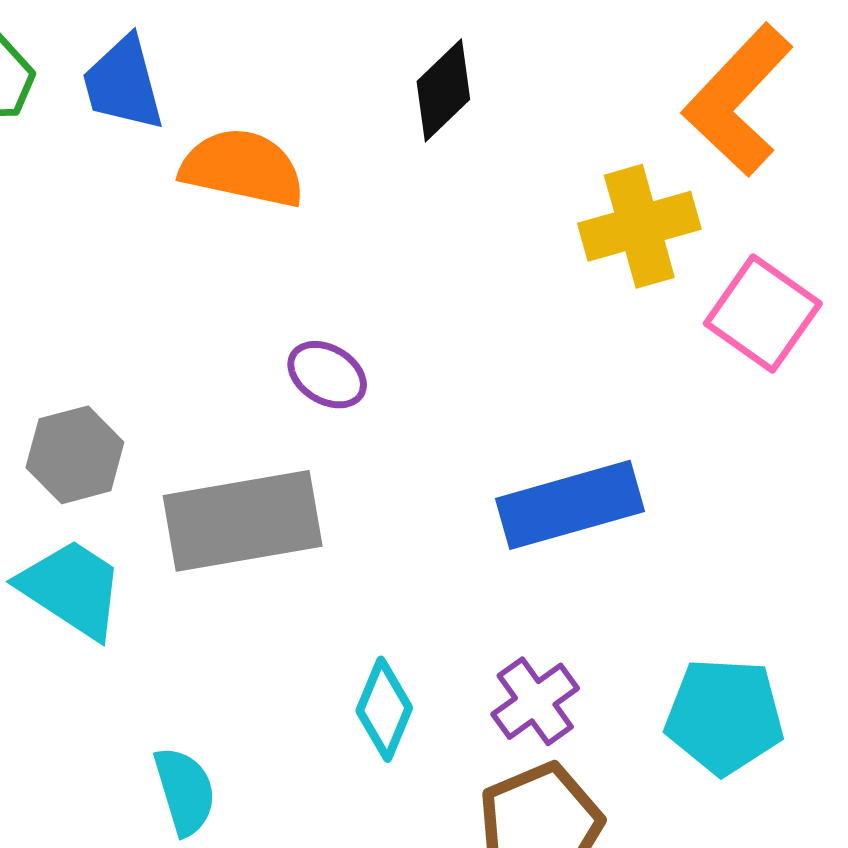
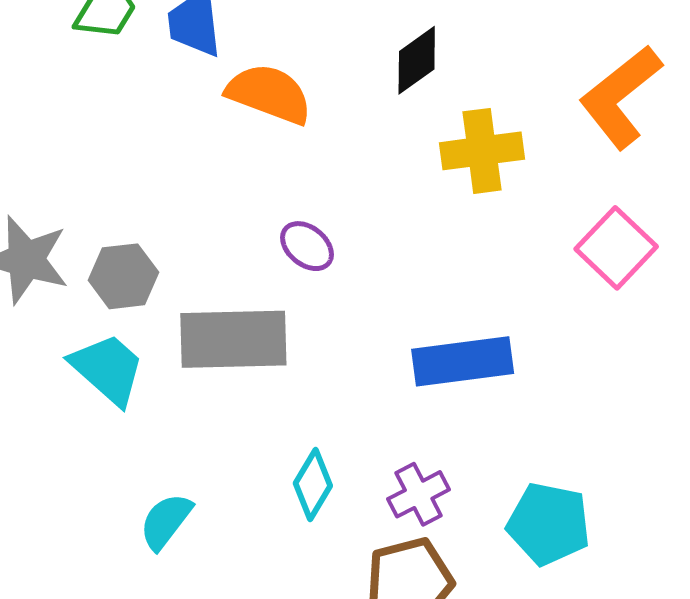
yellow cross: (639, 226) -> (482, 151), moved
cyan semicircle: (185, 791) -> (166, 521), turned -134

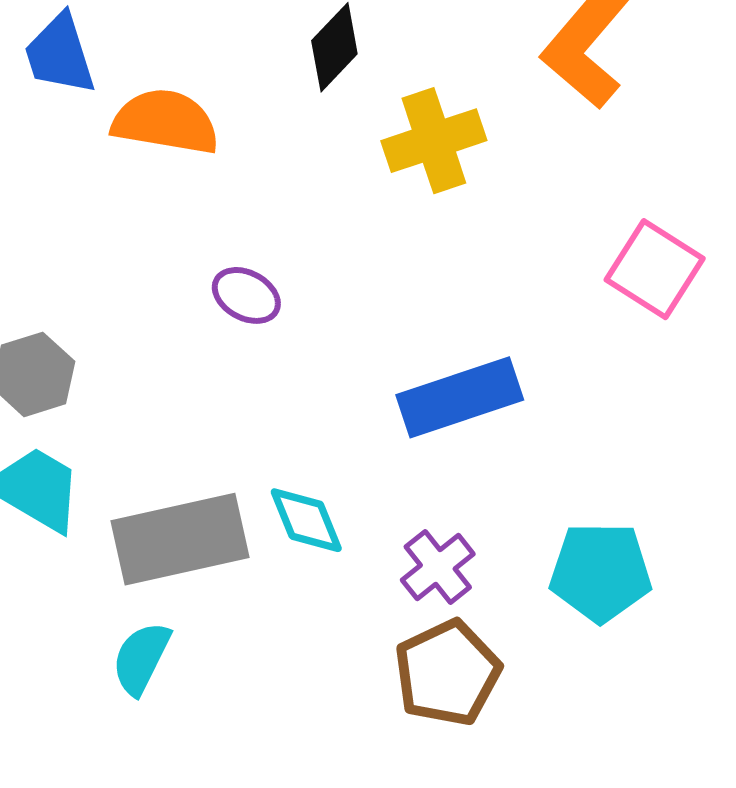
pink square: (616, 248) -> (655, 269), moved
gray rectangle: (233, 339) -> (180, 539), moved
cyan diamond: (313, 485) -> (306, 520), moved, turned -42

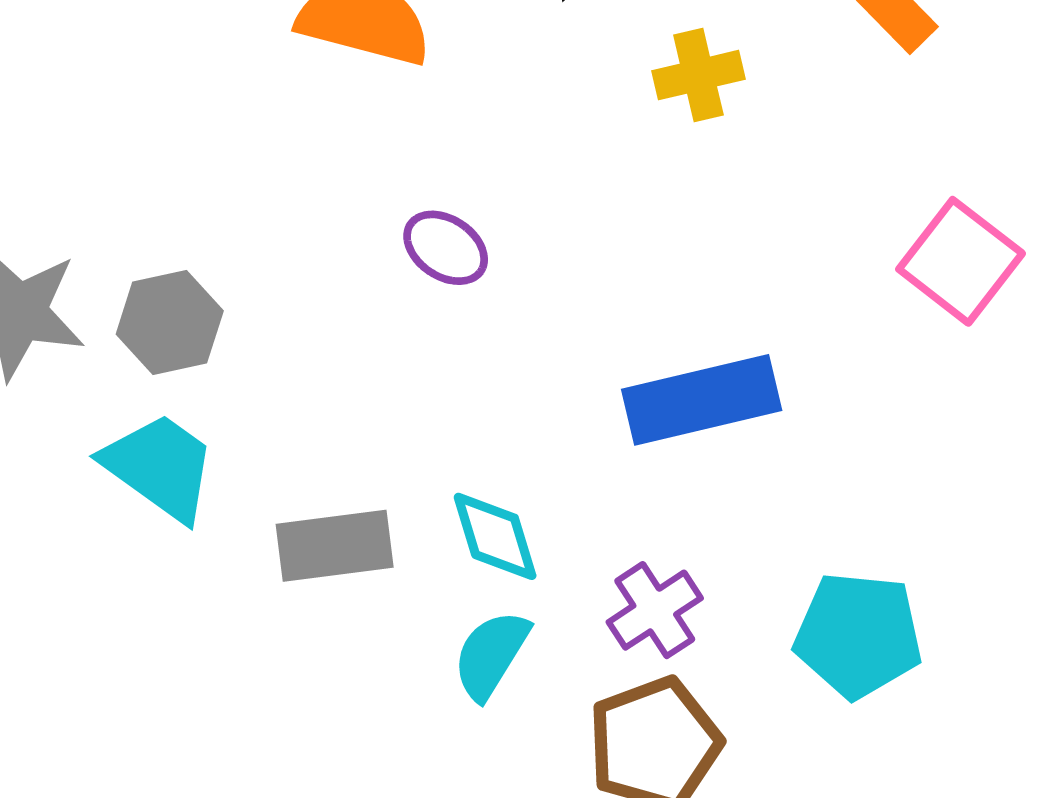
yellow cross: (434, 141) -> (698, 75), size x0.7
gray rectangle: (180, 539) -> (335, 546), size x0.7
cyan semicircle: (141, 658) -> (491, 655), moved

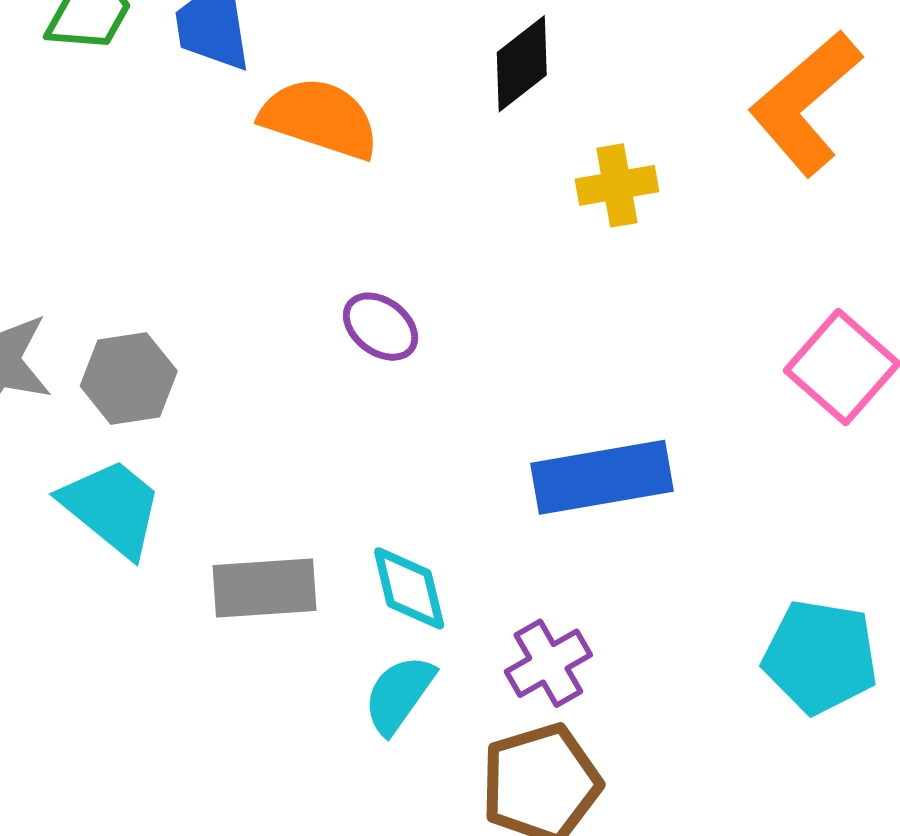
cyan pentagon: (858, 635) -> (820, 657), moved

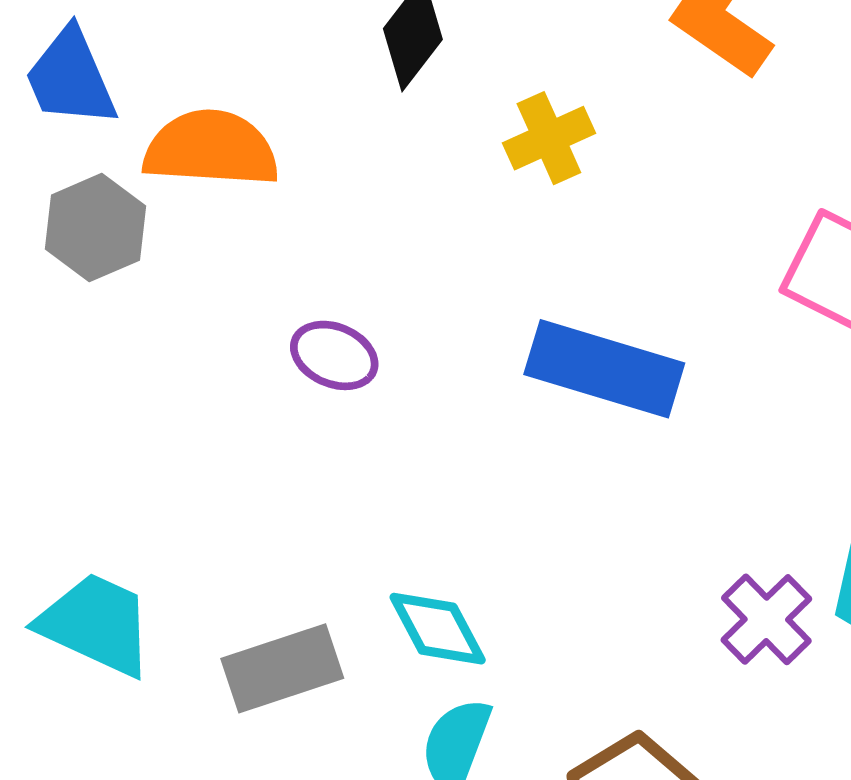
gray hexagon: (129, 379) -> (95, 228), moved
blue rectangle: (602, 477) -> (604, 369), moved, turned 41
purple cross: (548, 663) -> (766, 619), moved

